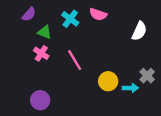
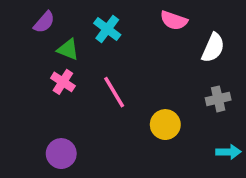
pink semicircle: (98, 14) -> (174, 20), moved
gray cross: (147, 76) -> (218, 99), moved, turned 32
cyan arrow: (130, 88) -> (228, 152), moved

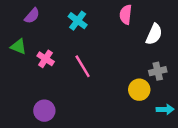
pink semicircle: (174, 20) -> (126, 14), turned 78
green triangle: (68, 49) -> (18, 47), moved
yellow circle: (165, 125) -> (139, 90), moved

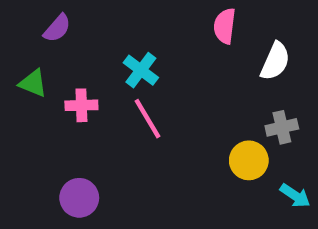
cyan cross: (78, 21) -> (141, 70), moved
pink cross: (46, 59) -> (81, 105), turned -35
cyan arrow: (165, 109) -> (295, 196), turned 35

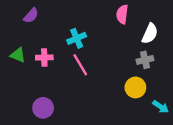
cyan cross: (141, 70) -> (77, 38), turned 30
green triangle: (33, 83) -> (18, 55), moved
gray cross: (282, 127) -> (145, 60), moved

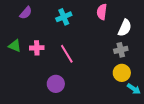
cyan cross: (77, 38) -> (64, 17), moved
yellow circle: (135, 87) -> (122, 73), moved
purple circle: (43, 108) -> (56, 84), moved

